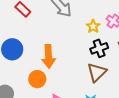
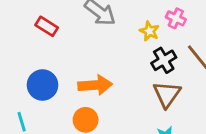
orange arrow: (49, 56) -> (95, 85), turned -80

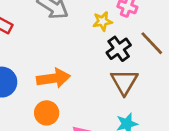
yellow star: (149, 31) -> (102, 21), turned -30

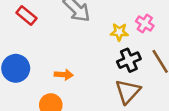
orange arrow: (53, 78) -> (64, 75), size x0.6

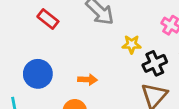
yellow star: (119, 32) -> (132, 44), moved

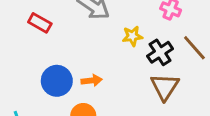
blue circle: (38, 74) -> (57, 81), moved

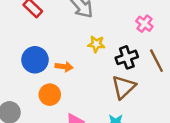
yellow star: (132, 36) -> (96, 44), moved

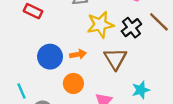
yellow star: (96, 44) -> (100, 25), size x1.6
brown triangle: (124, 87) -> (115, 59), moved

